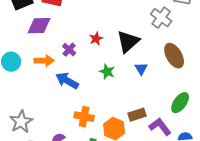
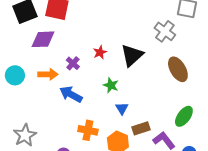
blue triangle: (141, 69) -> (122, 108), moved

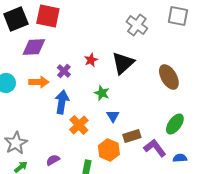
gray cross: (165, 31) -> (137, 25), moved
blue arrow: (71, 94) -> (62, 102), turned 70
orange cross: (88, 130) -> (79, 125), moved, turned 36

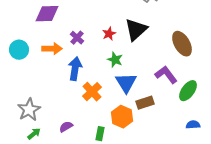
red star: (91, 60) -> (109, 34), moved
blue triangle: (113, 116) -> (126, 83), size x1.6
purple L-shape: (155, 148) -> (166, 75), moved

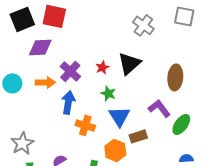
purple cross: (77, 38) -> (70, 71), size x1.5
brown ellipse: (182, 44) -> (175, 77), turned 35
orange cross: (92, 92) -> (85, 125), turned -30

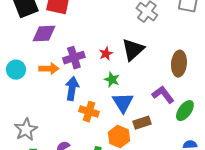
purple cross: (70, 71) -> (74, 58), turned 30

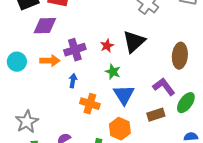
blue arrow: (72, 89) -> (73, 81), size x0.6
brown rectangle: (142, 123) -> (156, 115), moved

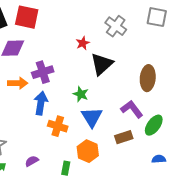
red star: (107, 46) -> (83, 43), moved
blue arrow: (73, 81) -> (41, 103), size x1.6

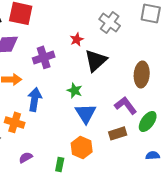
purple cross: (43, 72) -> (44, 57), moved
orange cross: (58, 126) -> (15, 122), moved

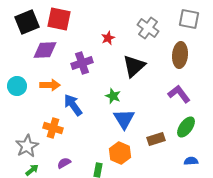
red star: (77, 39) -> (108, 38), moved
brown ellipse: (142, 74) -> (180, 55), moved
blue arrow: (35, 99) -> (73, 105), turned -45
purple L-shape: (126, 105) -> (179, 94), moved

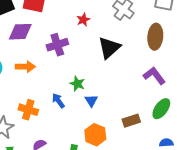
green star: (113, 96) -> (77, 84), moved
blue arrow: (73, 105) -> (58, 101), moved, size x0.7
blue triangle: (124, 119) -> (91, 101), moved, size x0.6

